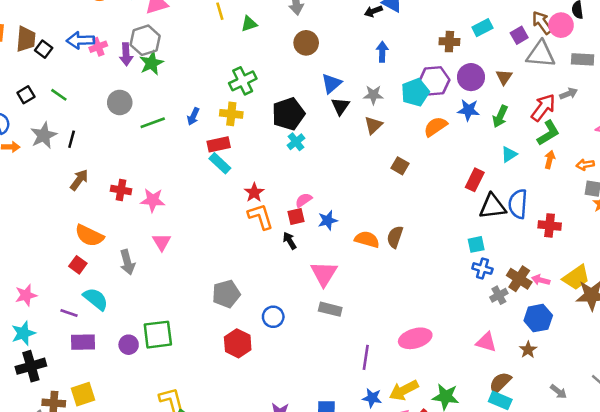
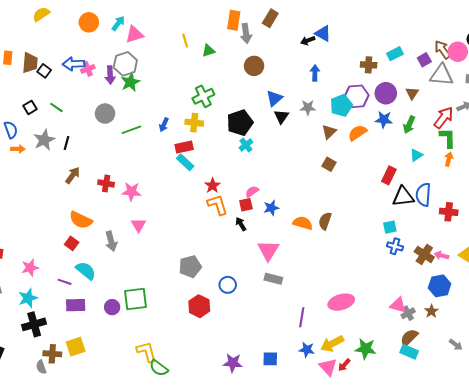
brown triangle: (373, 125) -> (329, 132), moved
green L-shape: (548, 133) -> (448, 138), turned -60
gray cross: (499, 295) -> (408, 313), moved

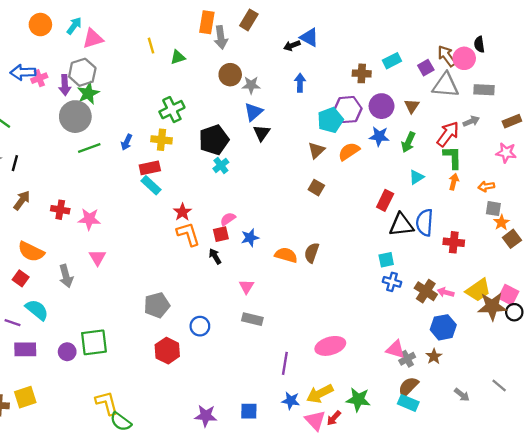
gray star: (308, 107) -> (251, 85), moved
gray circle: (105, 114) -> (75, 117), moved, size x1.4
pink triangle: (268, 250) -> (246, 287), size x0.6

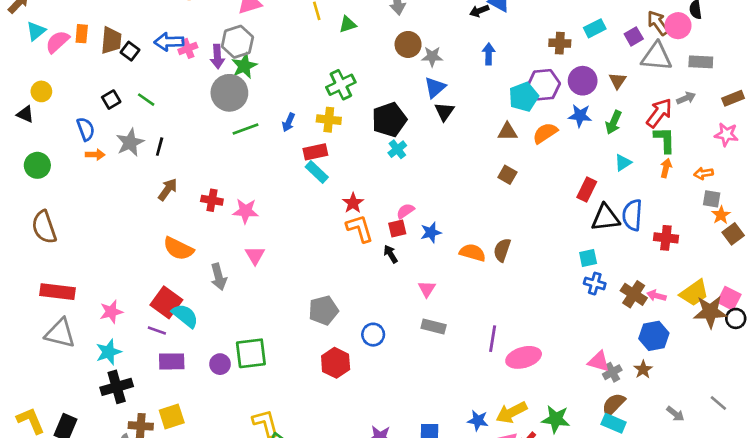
brown triangle: (316, 150) -> (507, 132), turned 42
red square: (21, 278) -> (166, 302), moved, size x1.6
purple line: (285, 363) -> (493, 339), moved

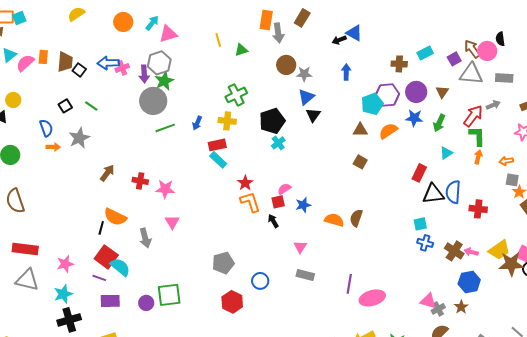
black line: (160, 147) -> (101, 228), moved

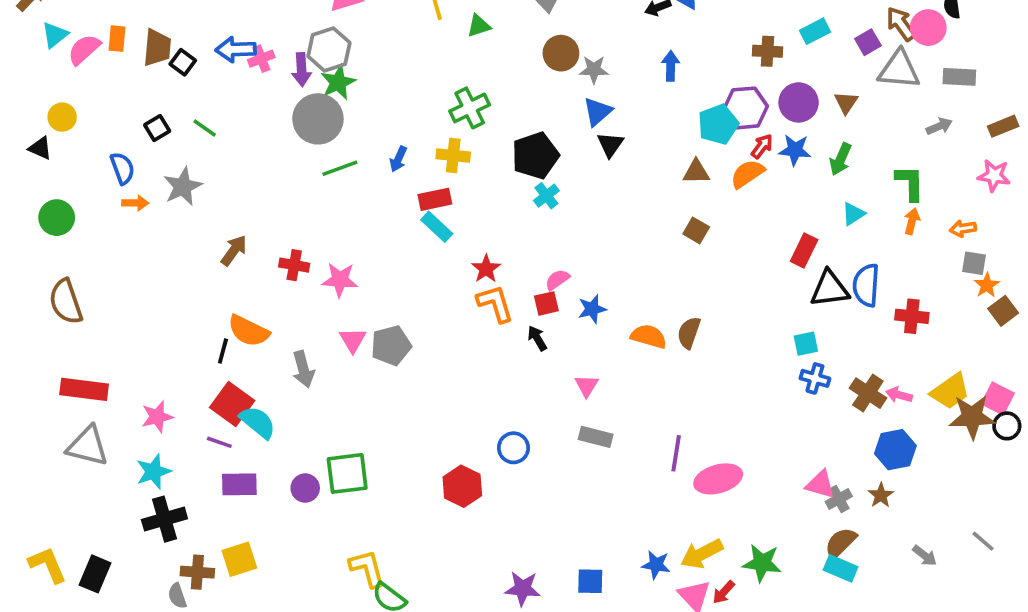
red arrow: (473, 116) -> (762, 146), moved, size x0.6
gray pentagon: (223, 263) -> (391, 346), moved

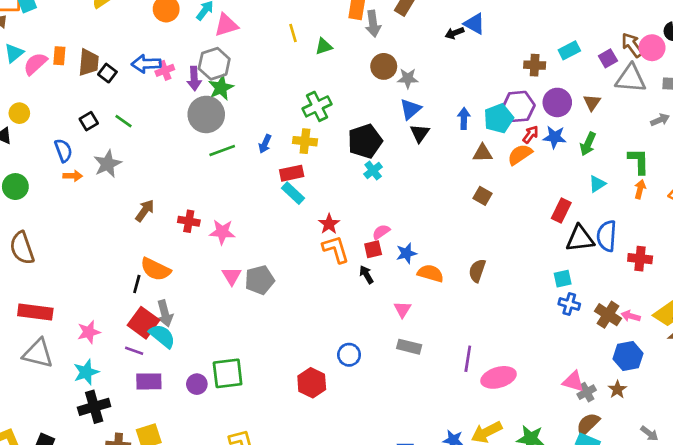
blue arrow: (671, 66) -> (464, 118), moved
orange semicircle: (649, 336) -> (430, 273), moved
gray arrow: (303, 369) -> (165, 313), moved

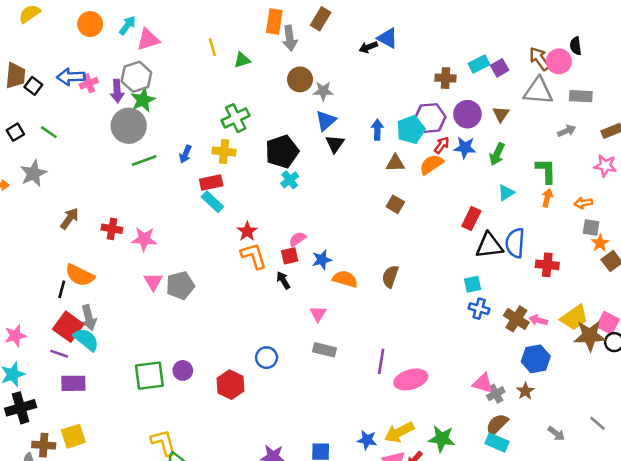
purple square: (608, 58) -> (500, 68), moved
purple circle: (197, 384) -> (183, 370), moved

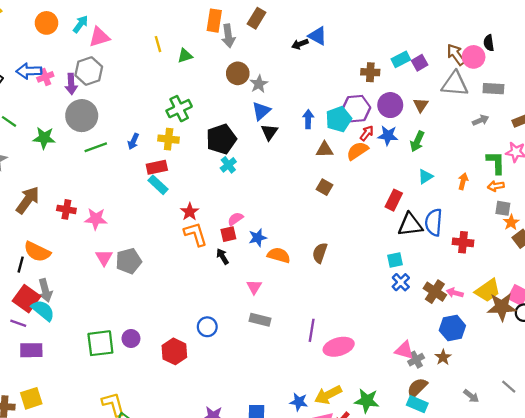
gray star: (323, 91) -> (259, 84), turned -30
green star: (143, 100) -> (44, 138), moved, turned 30
green L-shape: (546, 171) -> (496, 163), moved
brown arrow: (69, 218) -> (28, 200), size x1.4
blue cross: (479, 309) -> (401, 282), turned 30

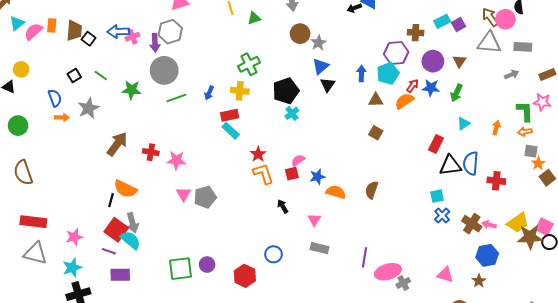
purple hexagon: (356, 109) -> (396, 53), moved
black arrow: (222, 256) -> (283, 206), moved
gray cross: (416, 360) -> (403, 283), moved

